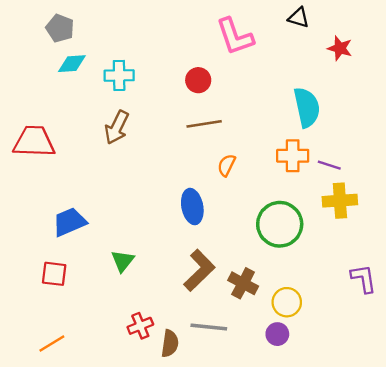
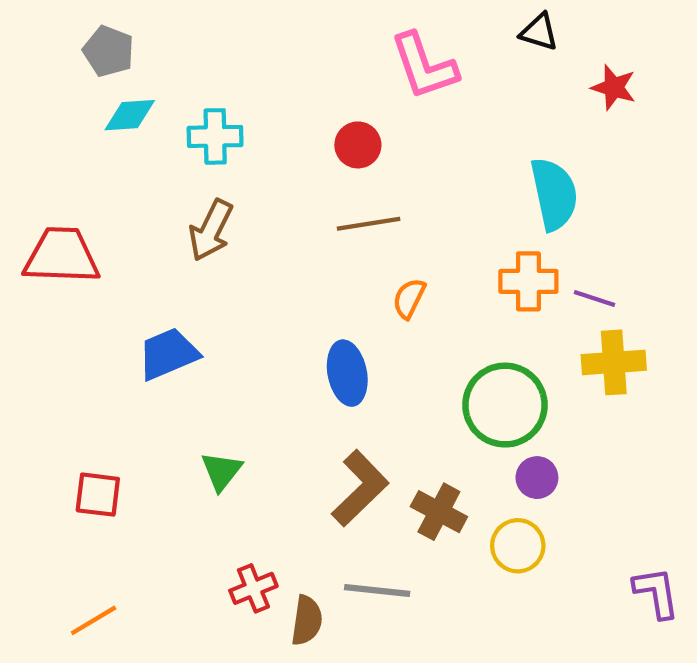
blue trapezoid: (70, 222) -> (168, 354), moved
purple L-shape: (364, 279) -> (656, 593), moved
purple circle: (277, 334) -> (537, 478), moved

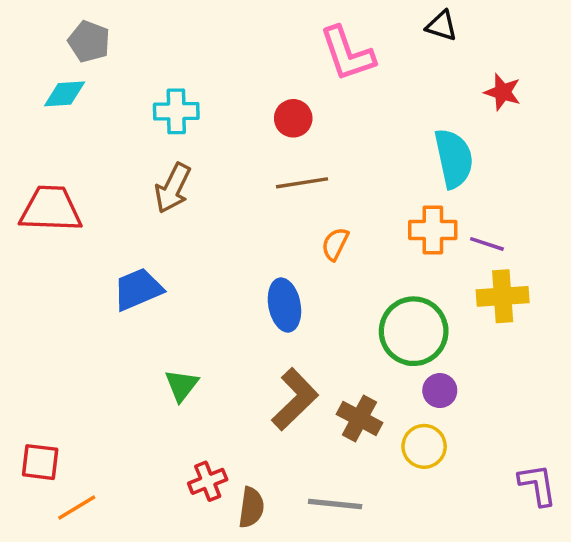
red star: (614, 87) -> (503, 92), moved
cyan diamond: (130, 115) -> (65, 94), moved
red square: (98, 495) -> (40, 462), moved
gray line: (377, 591) -> (335, 504), moved

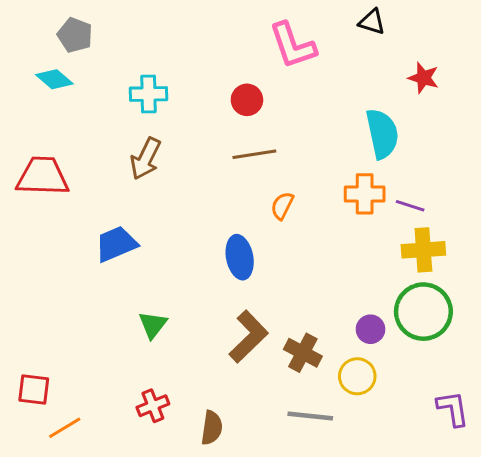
cyan diamond: (65, 94) -> (54, 79), turned 45
green circle: (414, 331) -> (423, 312), moved
red cross: (208, 481) -> (153, 406), moved
gray line: (335, 504) -> (310, 416), moved

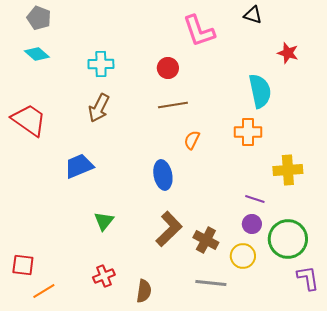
gray pentagon: (75, 35) -> (39, 18), moved
red trapezoid: (43, 176) -> (29, 120), turned 33
purple line: (410, 206) -> (255, 199), moved
green circle: (423, 312) -> (288, 239), moved

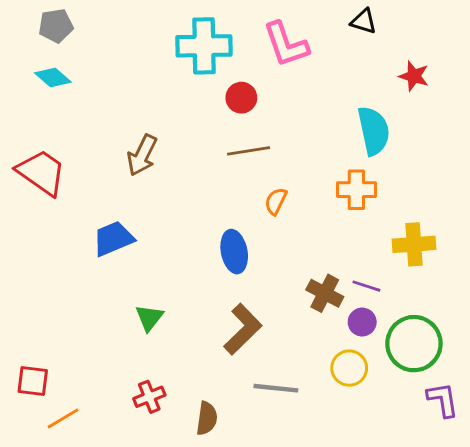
gray pentagon: (39, 18) -> (56, 26), turned -30
cyan cross: (101, 64) -> (204, 46), moved, size x1.5
brown cross: (206, 240) -> (325, 293), moved
gray line: (211, 283) -> (276, 388), moved

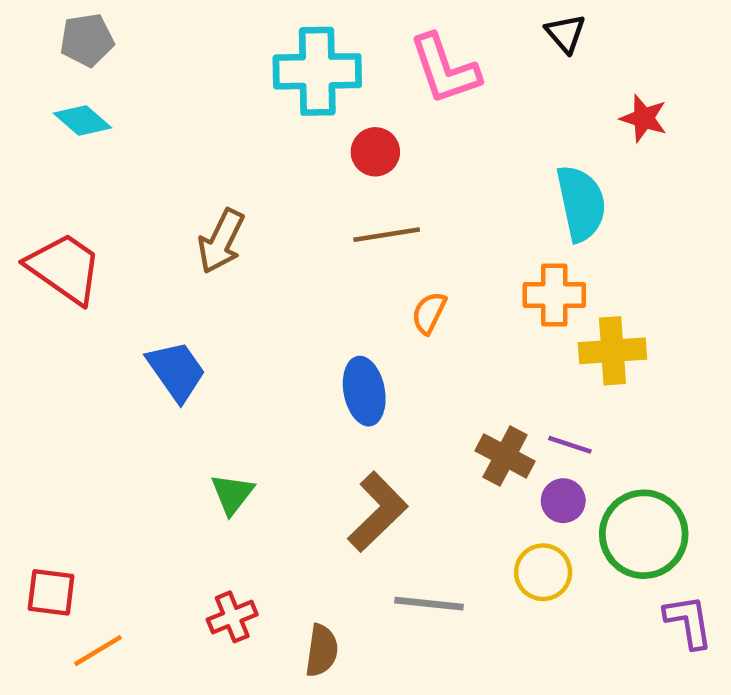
black triangle: (364, 21) -> (565, 33), turned 32
blue trapezoid: (113, 239) -> (176, 371), turned 78
yellow cross: (414, 244) -> (612, 351), moved

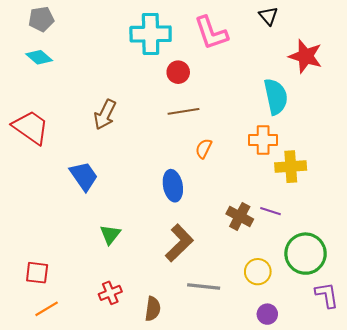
red star: (644, 118) -> (306, 56), size x1.5
purple circle: (563, 501) -> (267, 314), moved
red square: (51, 592) -> (37, 273), moved

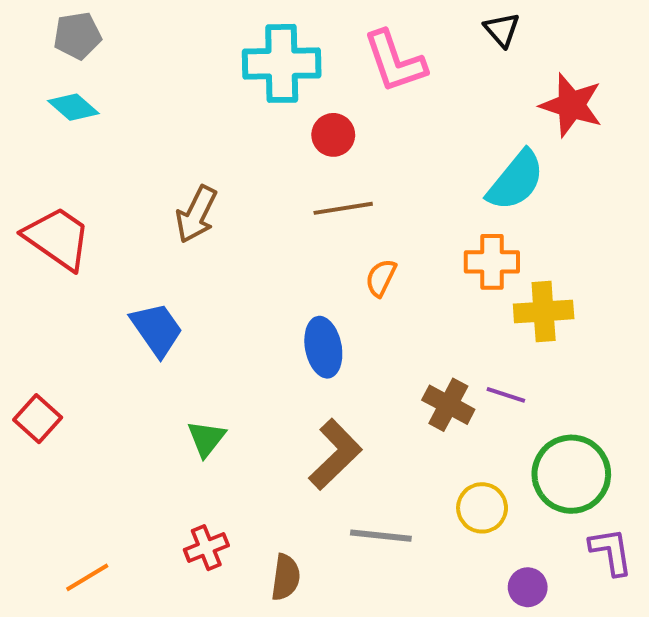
cyan semicircle: (276, 97) -> (516, 181), turned 51
red square: (37, 273) -> (38, 419), moved, turned 35
purple circle: (267, 314) -> (528, 587), moved

